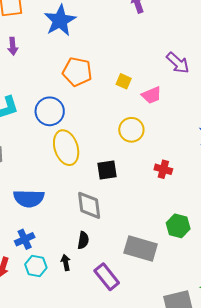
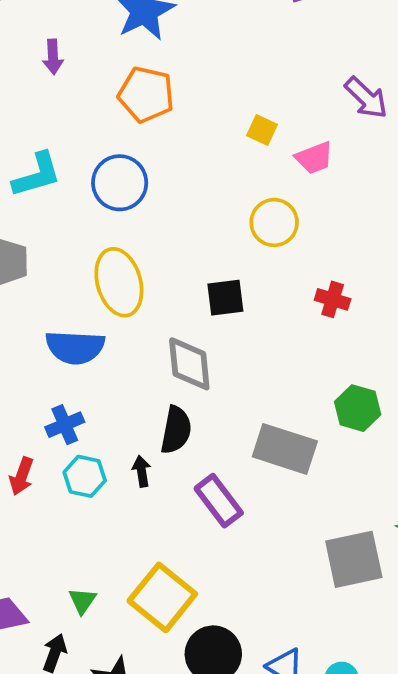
orange pentagon: (77, 72) -> (146, 94), moved
yellow ellipse: (66, 148) -> (119, 282), moved
black semicircle: (83, 240) -> (176, 430), size x1.4

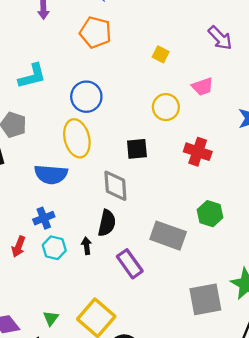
pink trapezoid: (314, 158) -> (202, 87), moved
blue circle: (120, 183) -> (86, 97), moved
red cross: (333, 299) -> (198, 152), size x1.4

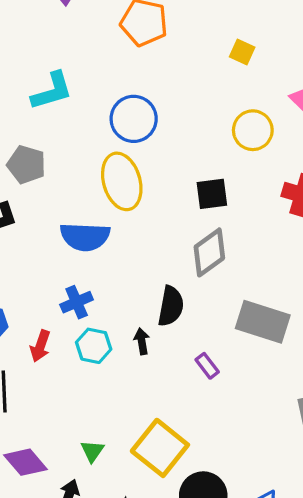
gray diamond: (115, 186) -> (209, 252), moved, turned 60
purple rectangle: (130, 264) -> (207, 366), size x0.6

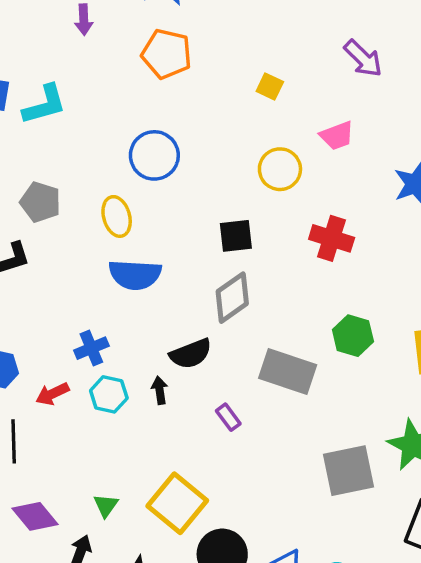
cyan L-shape: (52, 91) -> (45, 105), moved
yellow ellipse: (122, 181) -> (117, 216), moved, size x0.7
blue semicircle: (85, 237) -> (135, 275), moved
black semicircle: (171, 306) -> (191, 354), turned 57
red arrow: (40, 346) -> (52, 394), turned 44

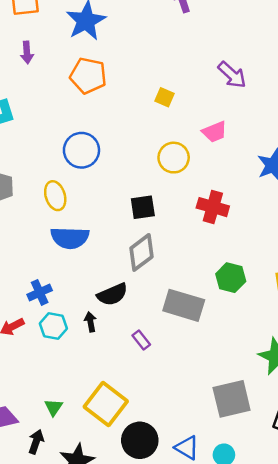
gray square: (349, 471) -> (232, 399), moved

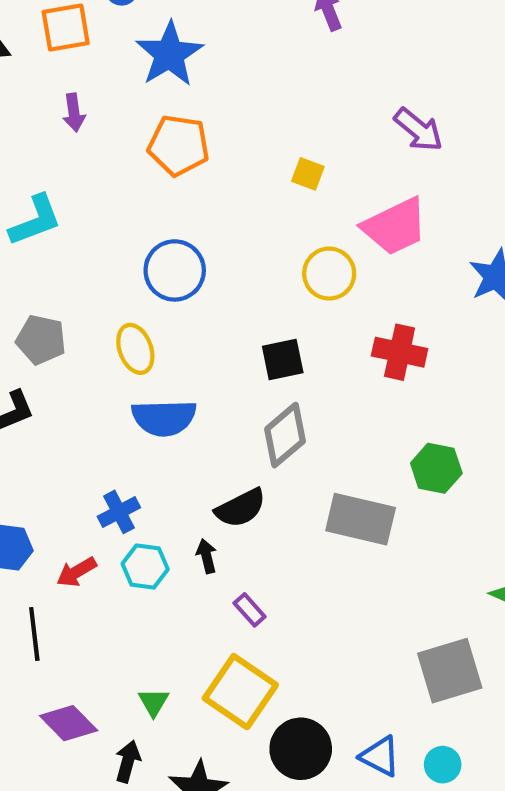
pink trapezoid: (215, 132) -> (395, 226), size x1.6
purple rectangle: (141, 340) -> (250, 610), moved

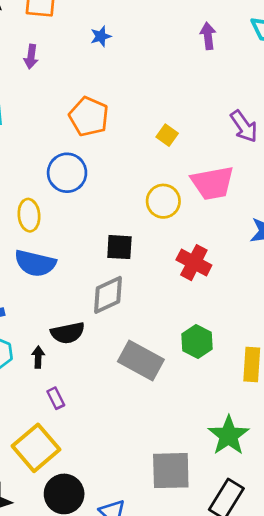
blue star: (169, 54) -> (101, 36), size x0.5
orange pentagon: (179, 145) -> (89, 117), moved

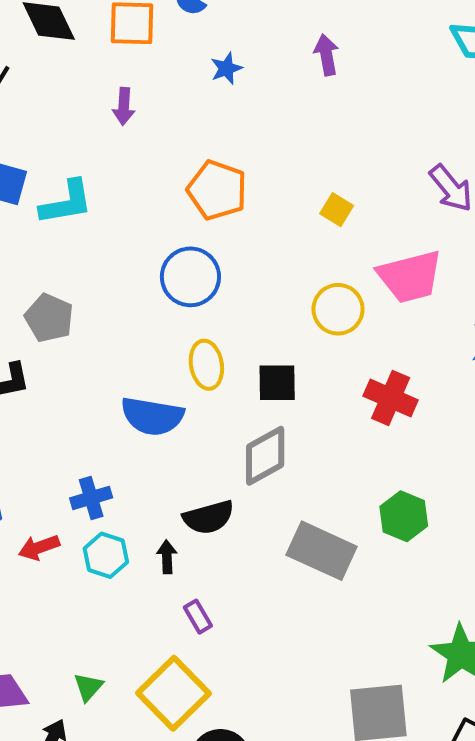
purple arrow: (208, 36) -> (326, 55), moved
yellow ellipse: (29, 215) -> (206, 365), moved

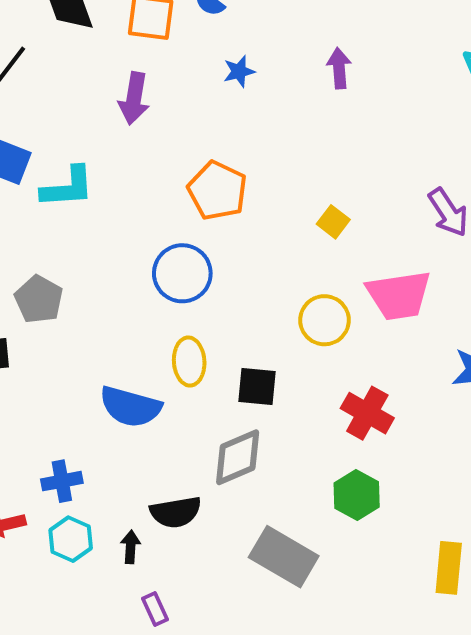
purple arrow: (124, 106) -> (134, 98), size x1.4
green hexagon: (404, 516) -> (357, 495), moved

